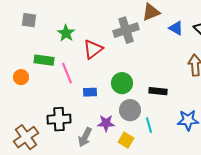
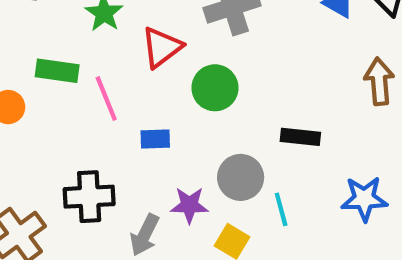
green circle: (122, 83) -> (215, 88), moved

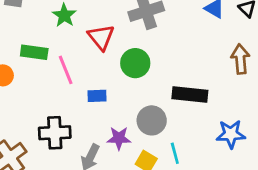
red triangle: (162, 47) -> (101, 37), turned -32
black rectangle: (300, 137) -> (190, 95), size x1.4
cyan line: (281, 209) -> (175, 153), moved

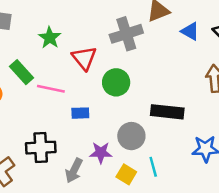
green rectangle: (34, 52) -> (22, 72), turned 40
pink line: (66, 70) -> (51, 89), turned -56

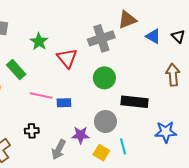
green circle: (116, 82) -> (104, 78), moved
pink line: (51, 89) -> (41, 96), moved
black cross: (41, 148) -> (32, 131), size x0.6

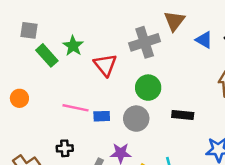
brown triangle: (127, 20) -> (174, 21), turned -30
green rectangle: (16, 70) -> (47, 55), moved
black rectangle: (135, 102) -> (183, 115), size x0.7
gray circle: (105, 122) -> (136, 119), moved

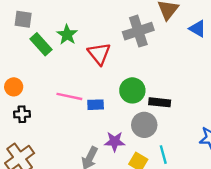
green circle: (148, 88) -> (132, 90), moved
black rectangle: (183, 115) -> (160, 102), moved
gray circle: (136, 119) -> (144, 125), moved
black cross: (65, 148) -> (22, 114), moved

